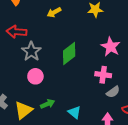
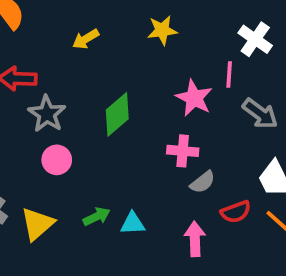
green arrow: (48, 104) -> (97, 216), moved
cyan triangle: (74, 112) -> (133, 223), turned -40

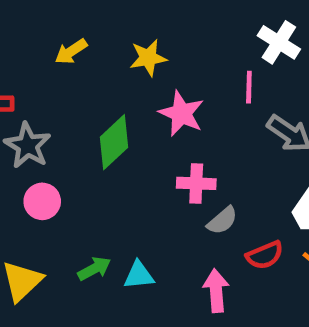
yellow star: (162, 30) -> (148, 58), moved
pink star: (194, 98) -> (181, 113), moved

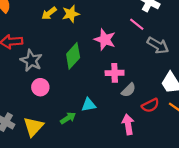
yellow star: (148, 58) -> (71, 14), moved
pink line: (249, 87) -> (137, 24), turned -49
cyan triangle: (139, 275) -> (89, 105), moved

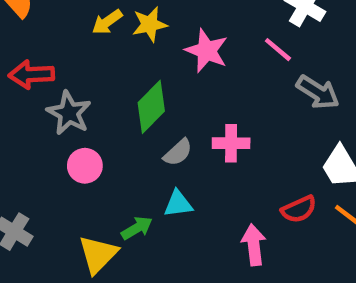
pink star: (105, 40) -> (207, 51), moved
gray semicircle: (129, 90) -> (178, 152), moved
yellow triangle: (33, 127) -> (98, 254), moved

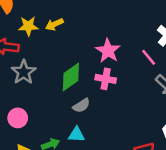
yellow star: (150, 24) -> (28, 26), moved
pink cross: (231, 143) -> (106, 79), moved
pink circle: (85, 166) -> (18, 118), moved

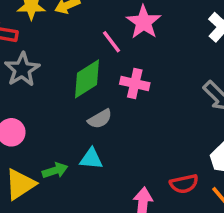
pink star: (108, 51) -> (144, 22), moved
pink line: (149, 57) -> (111, 42), moved

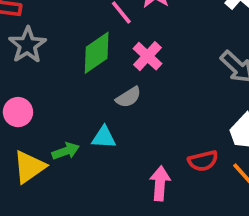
pink cross: (135, 84) -> (147, 56), turned 32
gray semicircle: (100, 119) -> (128, 97), moved

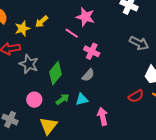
green diamond: (97, 53) -> (56, 73), moved
green arrow: (66, 151) -> (63, 99), moved
pink arrow: (160, 183) -> (103, 116), moved

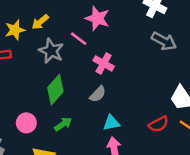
gray arrow: (139, 43) -> (164, 41), moved
gray star: (29, 64) -> (51, 51), moved
cyan triangle: (82, 99) -> (111, 123), moved

